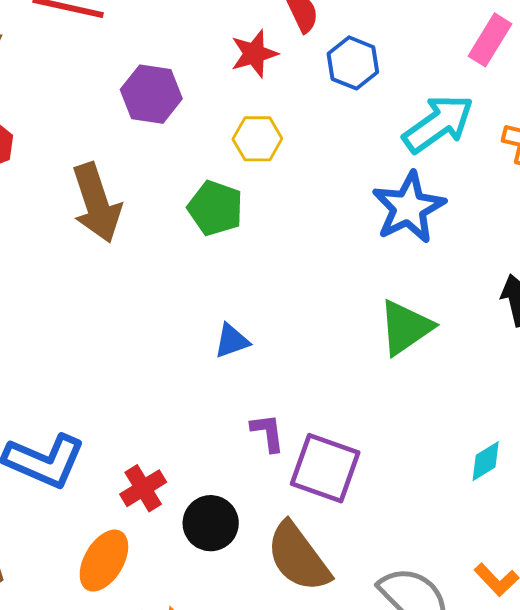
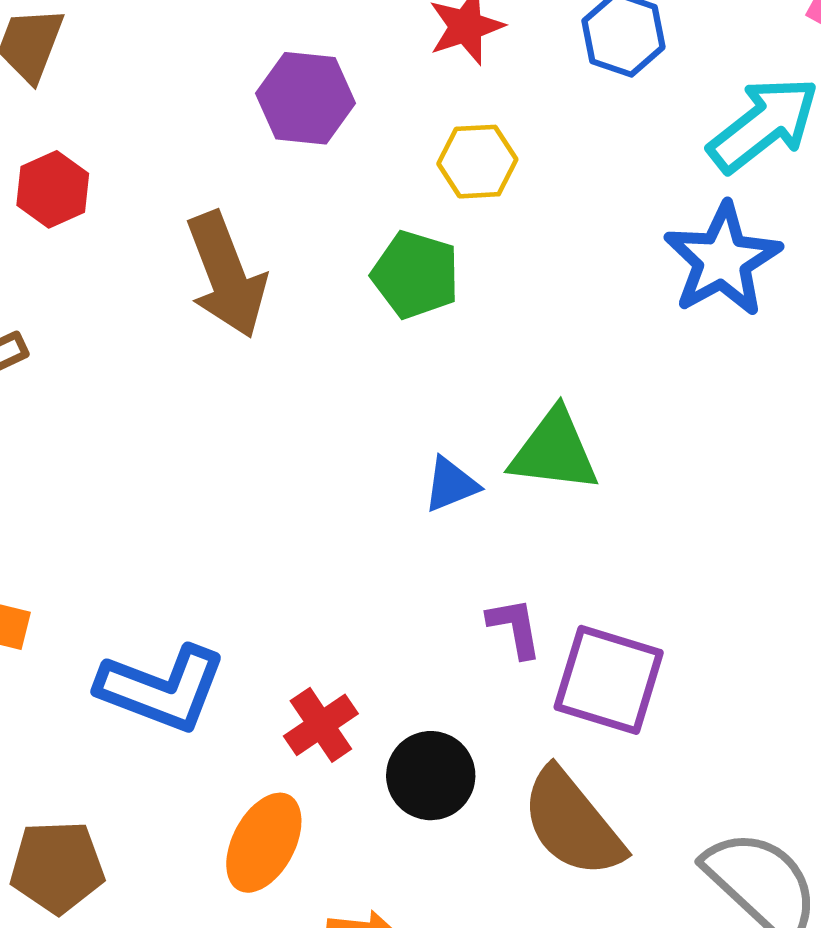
green triangle: (405, 327) -> (554, 451), moved, turned 44

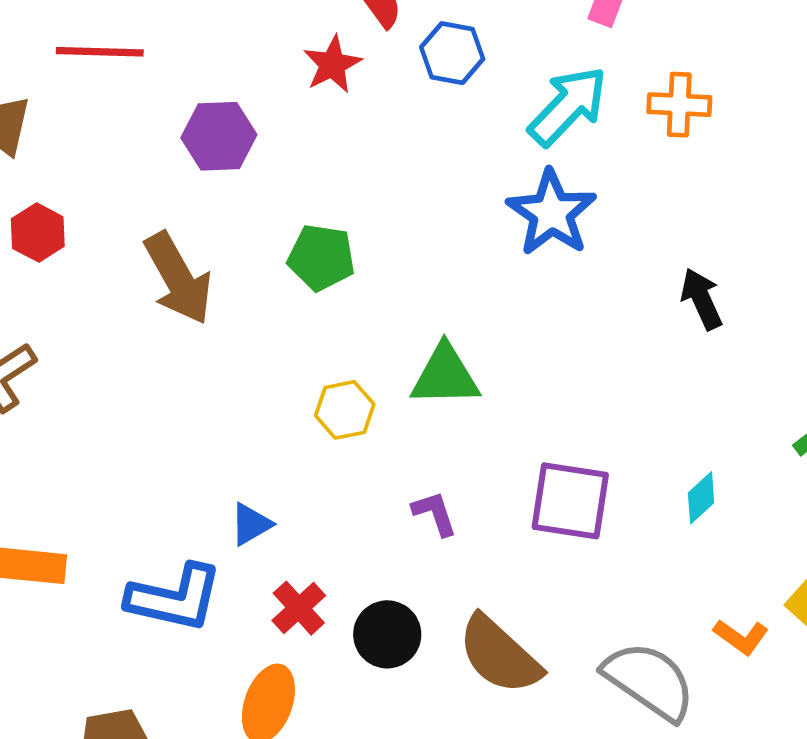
yellow hexagon: (477, 162) -> (345, 410), moved
blue triangle: (451, 484) -> (251, 524), moved
purple square: (609, 680) -> (570, 501), moved

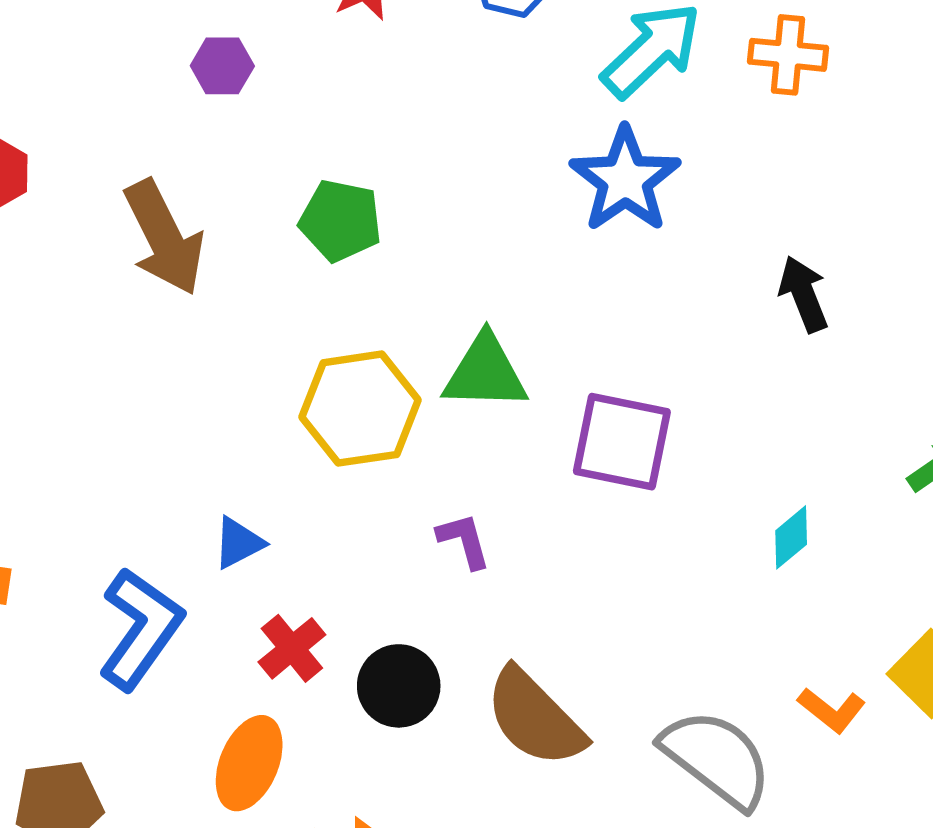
purple hexagon: (219, 136) -> (222, 66), size x0.7
yellow hexagon: (345, 410) -> (360, 409), size x1.6
purple square: (570, 501) -> (622, 442), moved
blue L-shape: (175, 598) -> (140, 629), turned -70

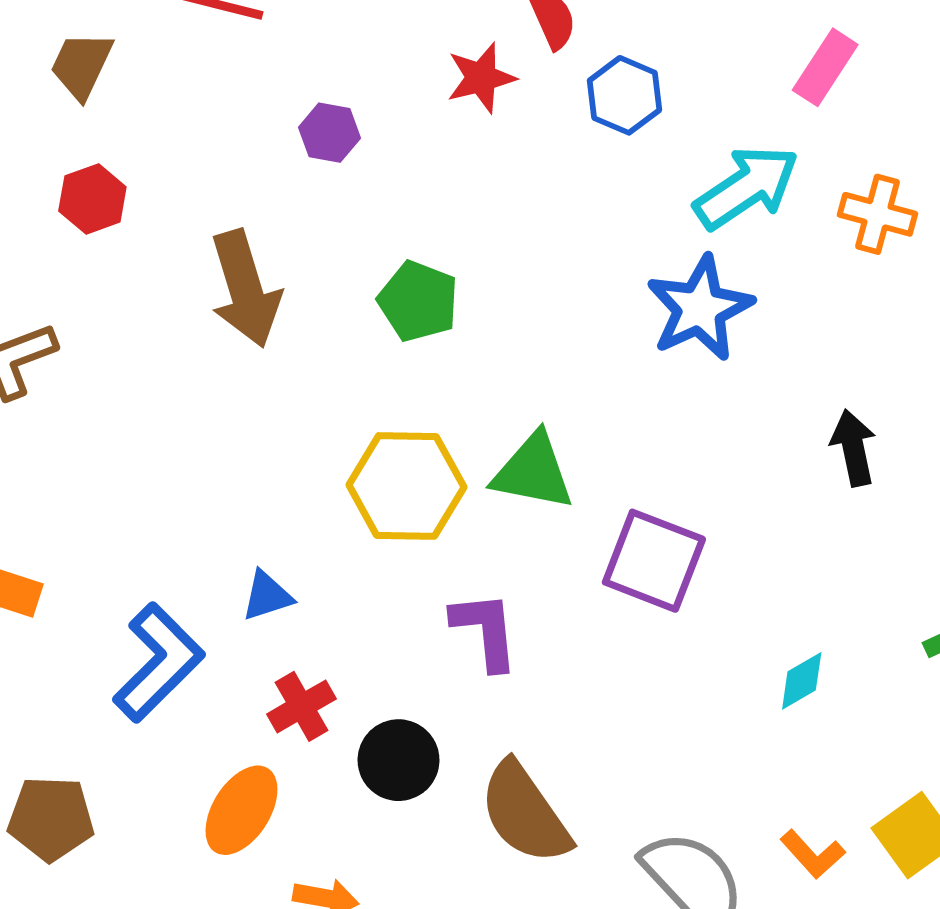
purple L-shape: (464, 541) -> (485, 630), size x1.4

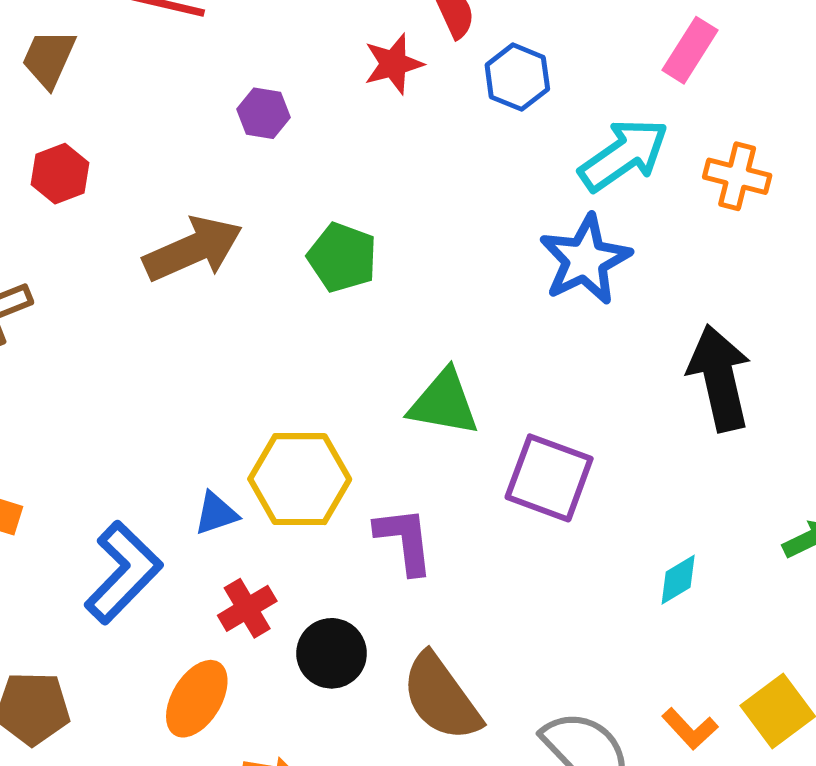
brown arrow: (245, 289) -> (193, 249), turned -96
black arrow: (853, 448) -> (720, 378), size x1.6
yellow hexagon: (406, 486) -> (300, 479), moved

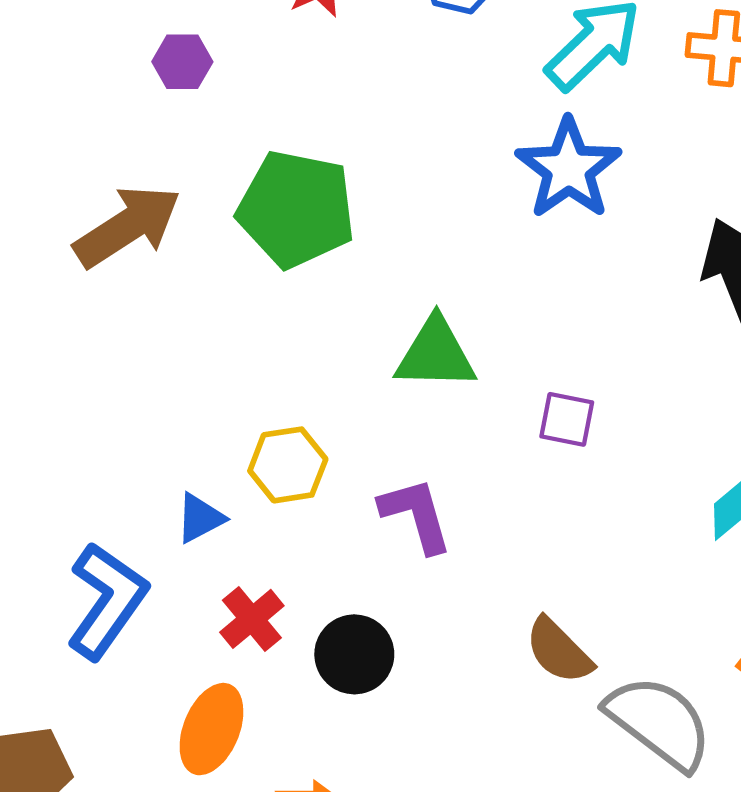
green pentagon: (342, 257) -> (296, 209), size x1.5
purple square: (549, 478) -> (567, 419), size x0.6
yellow hexagon: (300, 479) -> (288, 465), size x0.7
brown semicircle: (441, 697) -> (559, 651), moved, size x0.7

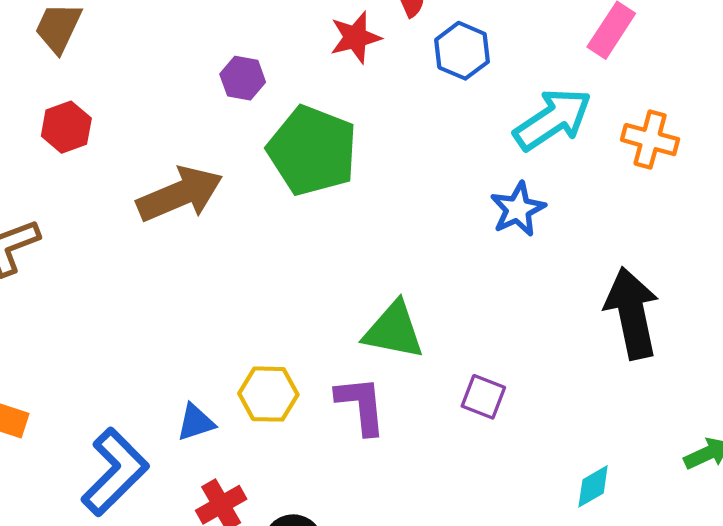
blue star: (569, 169) -> (518, 209), size x0.7
green pentagon: (296, 209) -> (312, 151), moved
purple L-shape: (416, 515) -> (361, 405), moved

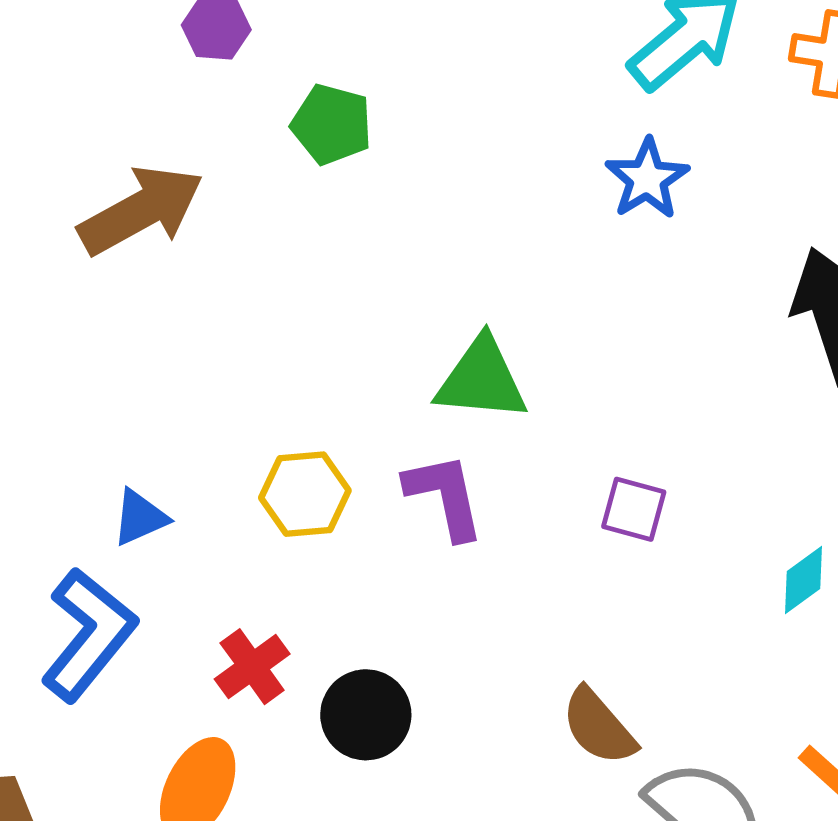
green pentagon: (312, 151) -> (332, 124), size x0.6
purple square: (483, 397) -> (634, 509), moved
blue triangle: (196, 422) -> (140, 518), moved

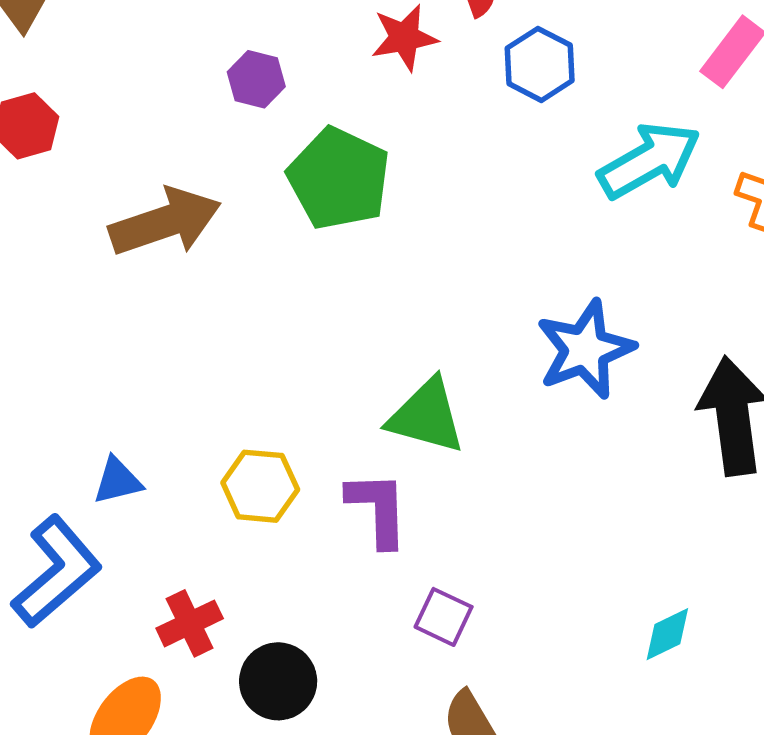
green pentagon: (332, 124) -> (339, 178), size x1.5
blue star: (647, 179) -> (585, 349), moved, size x1.4
purple square: (634, 509) -> (444, 617), moved

